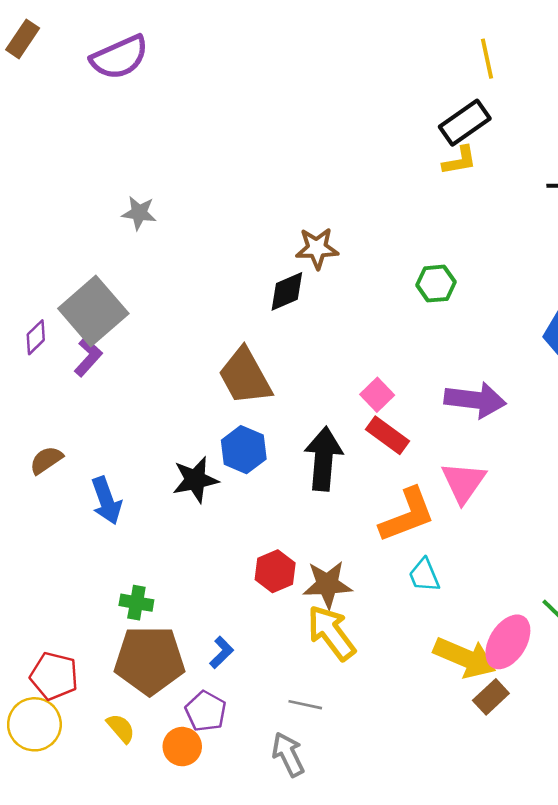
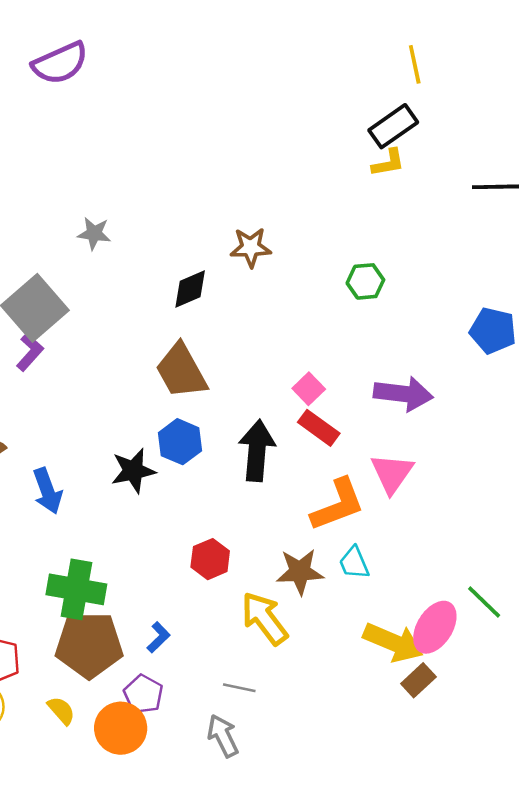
gray star: (139, 213) -> (94, 233), moved
black diamond: (287, 291) -> (190, 289), moved
brown star: (327, 584) -> (300, 572), moved
green cross: (136, 603) -> (76, 589), size x1.8
orange circle: (182, 747) -> (121, 728), size x1.4

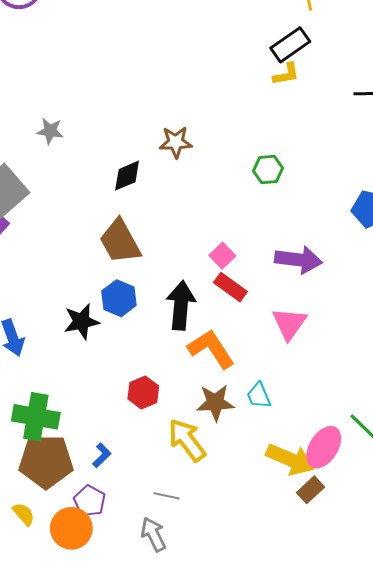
orange L-shape: (338, 505) -> (211, 349), moved, turned -102

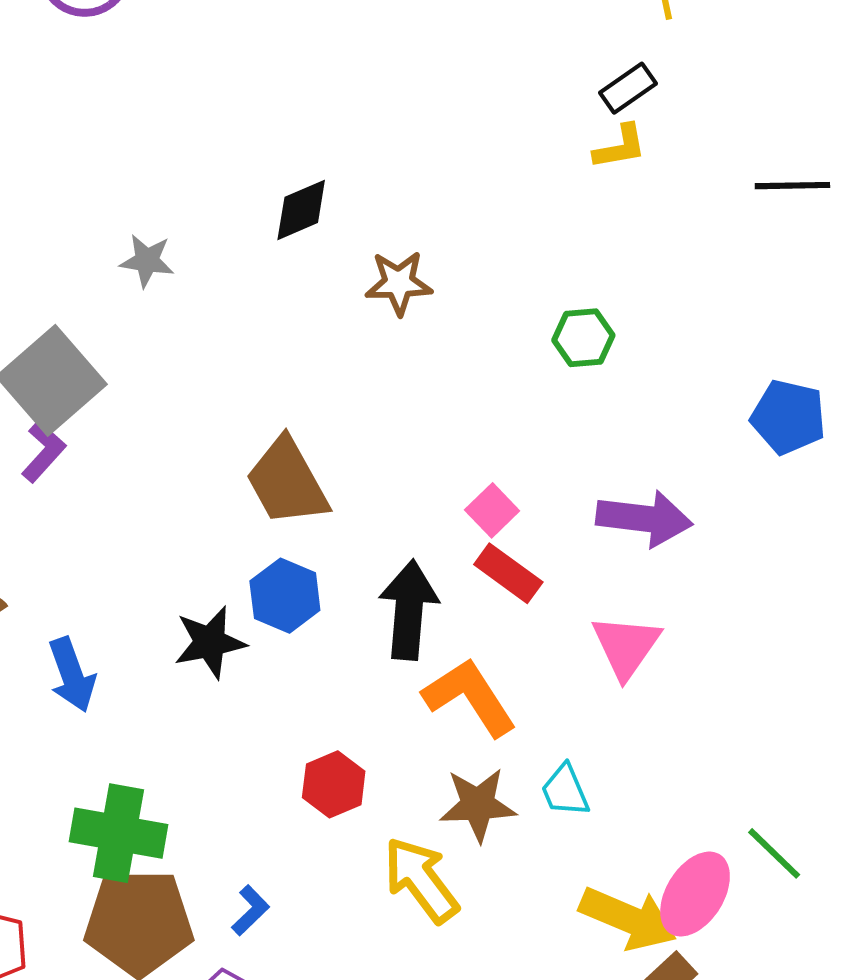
black rectangle: (290, 45) -> (628, 88), size x0.7
black diamond: (127, 176) -> (301, 210), moved

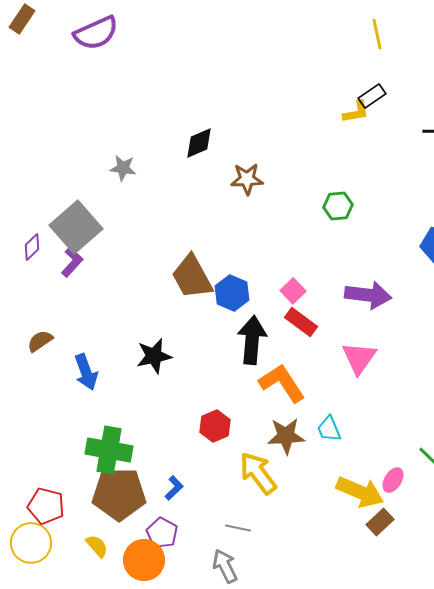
black rectangle: (628, 88) -> (372, 96), moved
blue hexagon: (285, 596) -> (232, 293), moved
pink ellipse: (695, 894) -> (393, 480), size x0.6

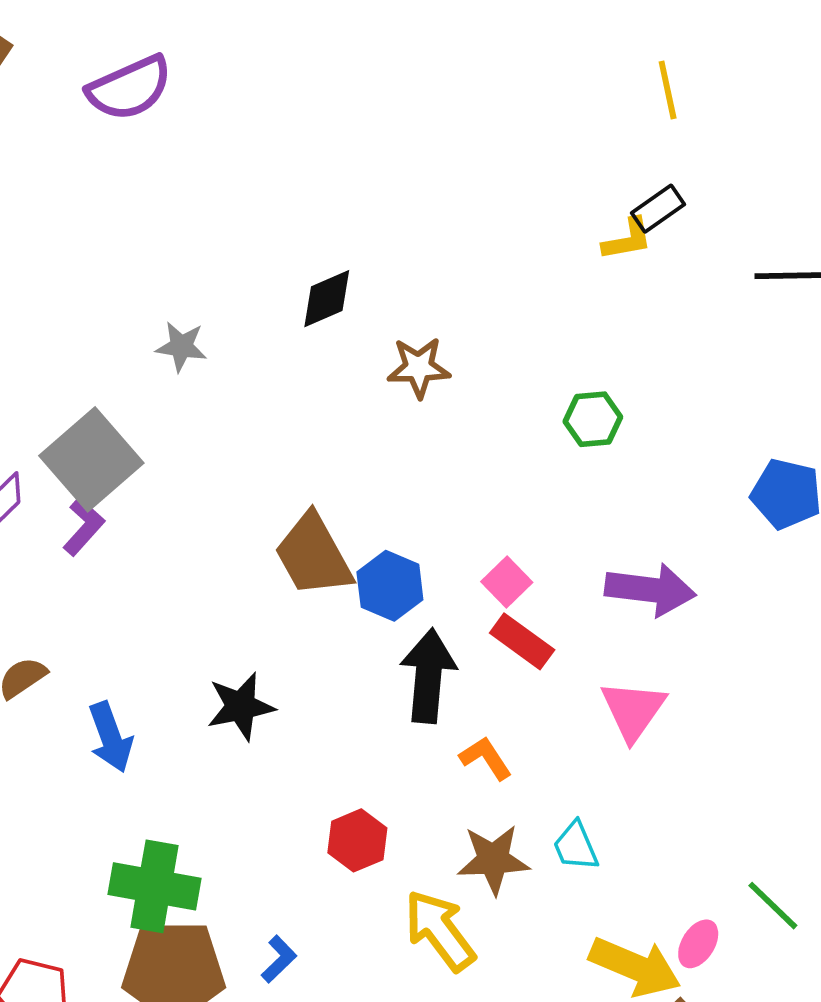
orange L-shape: (282, 383) -> (486, 758), size x0.6

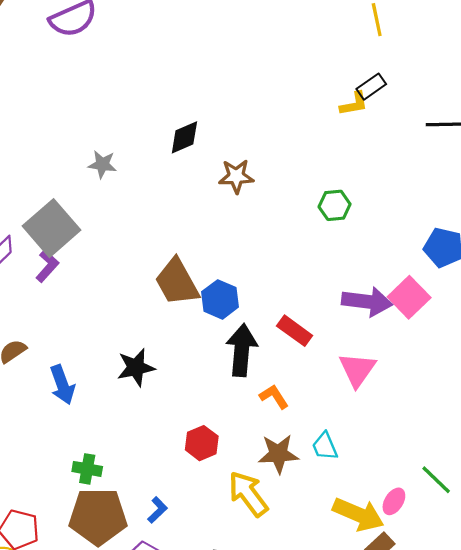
pink square: (507, 582) -> (409, 297), moved, size x1.5
green cross: (154, 886) -> (87, 469), size x0.6

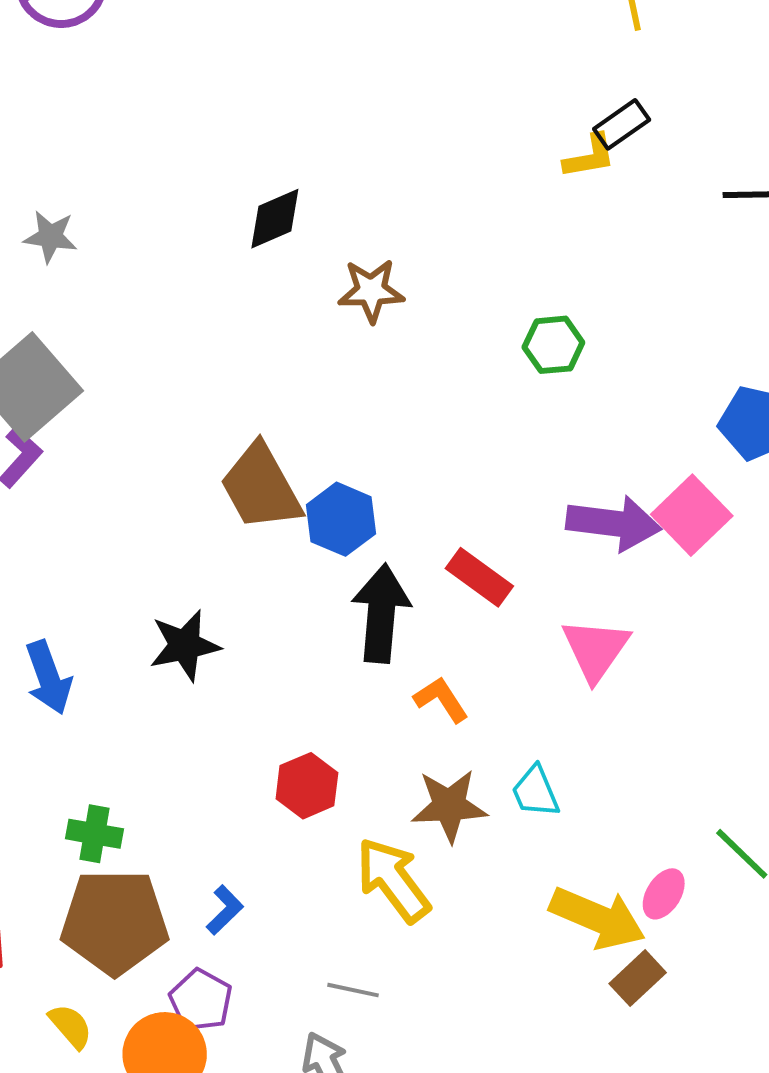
gray star: (102, 164) -> (50, 237), moved

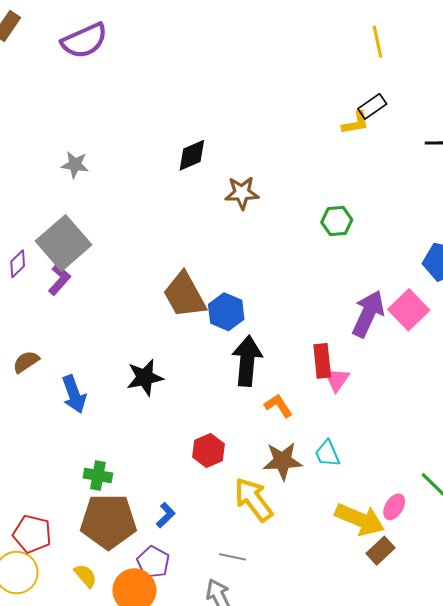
purple arrow: (614, 523) -> (368, 314), turned -72
red rectangle: (479, 577) -> (322, 361), moved, turned 48
pink triangle: (596, 649) -> (337, 380), moved, size x0.7

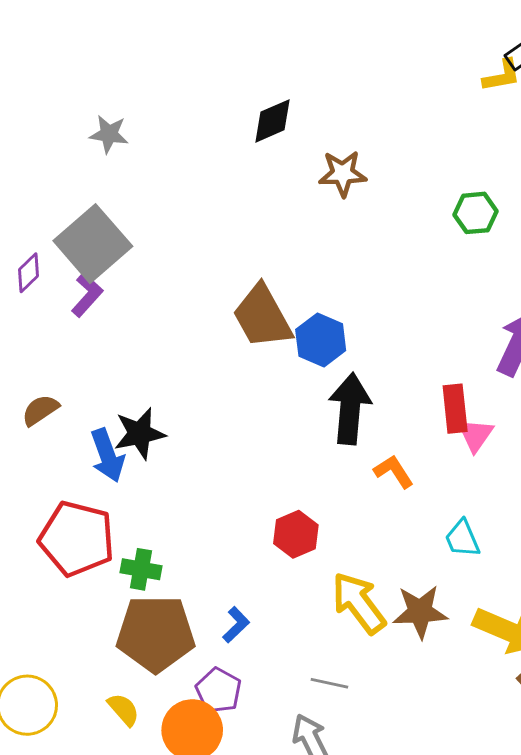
black star: (145, 377) -> (140, 433), moved
brown star: (283, 461) -> (420, 612), moved
red pentagon: (32, 534) -> (77, 539), moved, size x1.4

